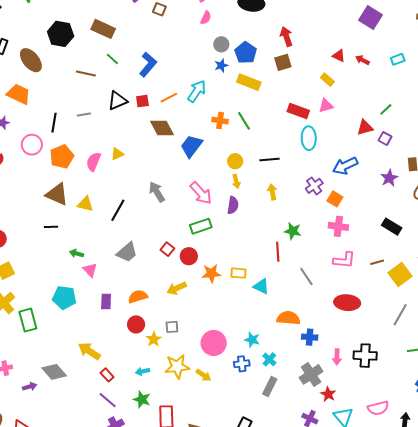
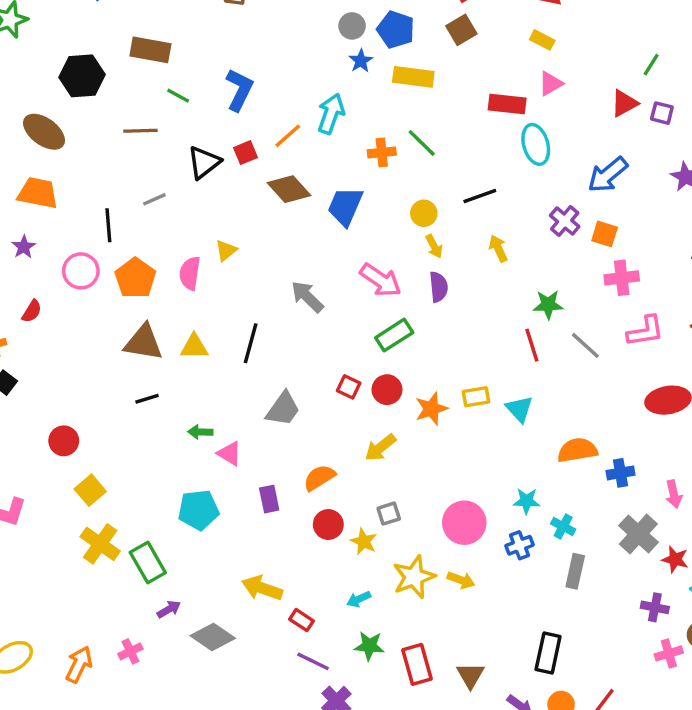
gray line: (306, 277) -> (585, 345), moved
cyan triangle: (261, 286) -> (519, 409), turned 36
purple arrow: (30, 387) -> (169, 609), moved

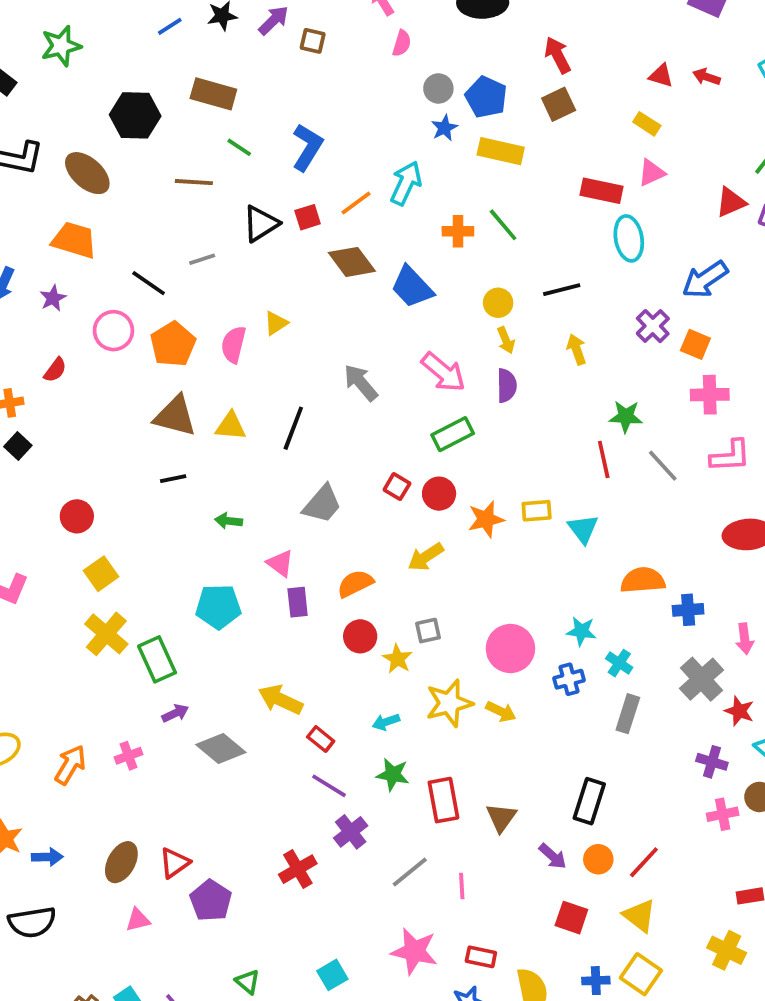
blue trapezoid: (345, 206) -> (412, 287), turned -72
black line: (108, 225) -> (149, 283), turned -56
pink triangle: (229, 453) -> (280, 563), moved

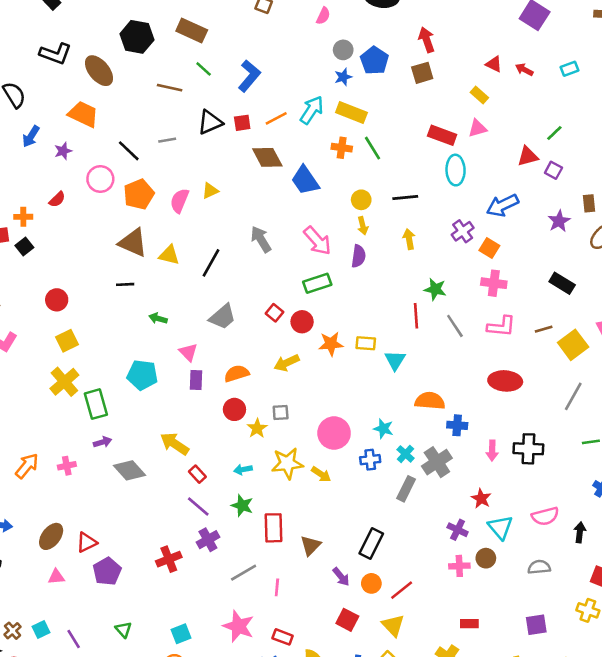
yellow rectangle: (501, 151) -> (351, 113), moved
gray cross: (702, 679) -> (437, 462), moved

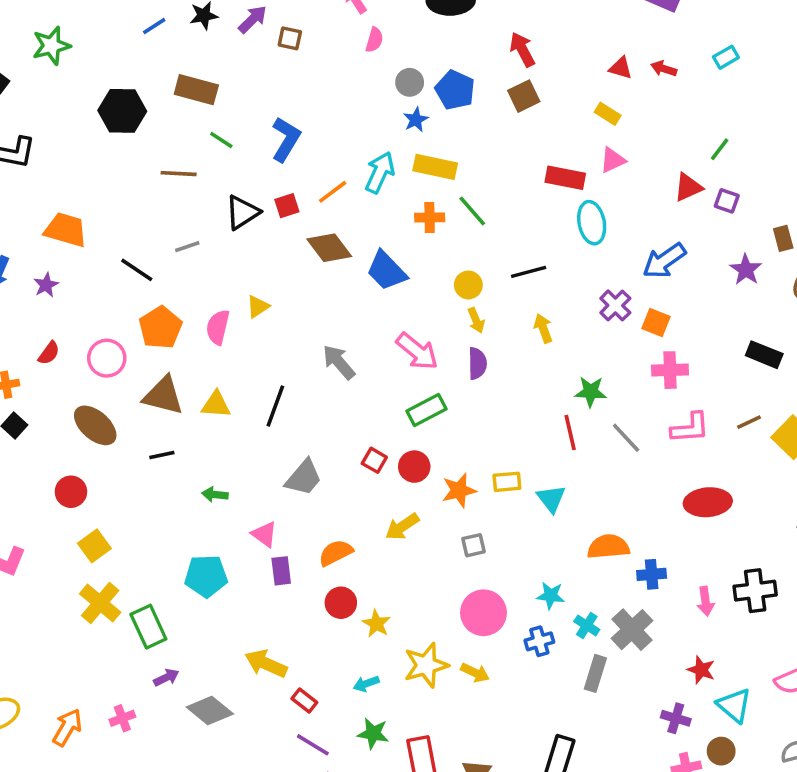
brown ellipse: (99, 71) -> (95, 425), moved
pink circle: (100, 179) -> (107, 358), moved
gray square: (281, 412) -> (473, 545), moved

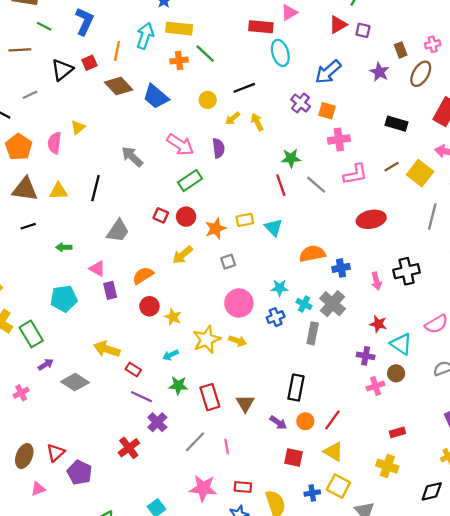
orange line: (333, 192) -> (117, 51), turned -36
yellow arrow: (476, 320) -> (233, 118), moved, turned 80

